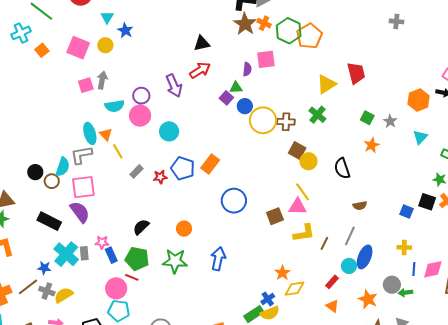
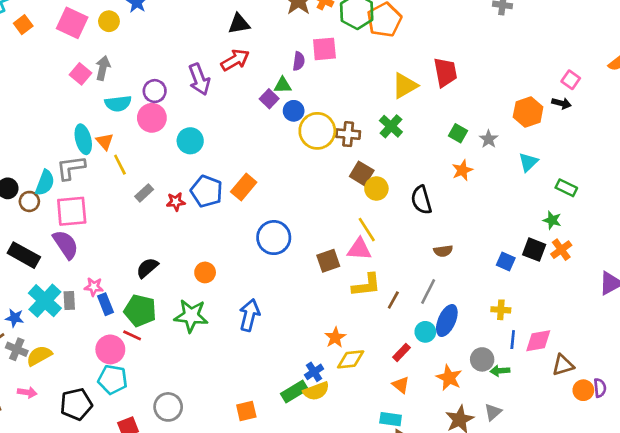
pink square: (86, 85) -> (80, 74), turned -35

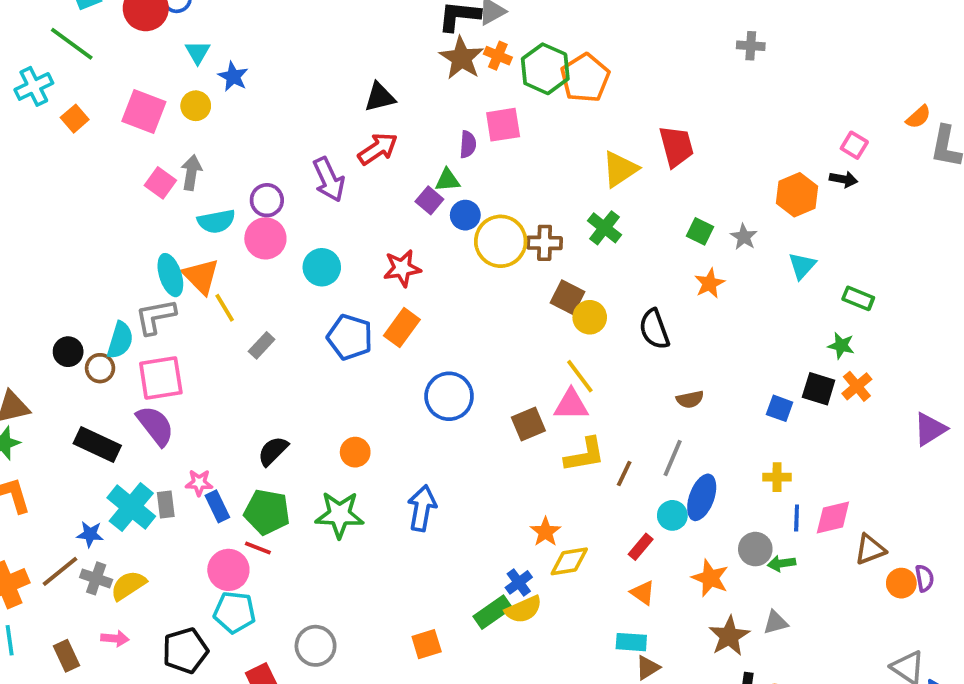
orange triangle: (105, 141) -> (201, 276), size x1.5
red star: (176, 202) -> (402, 268), moved, size x1.4
gray triangle: (493, 412) -> (776, 622), turned 30

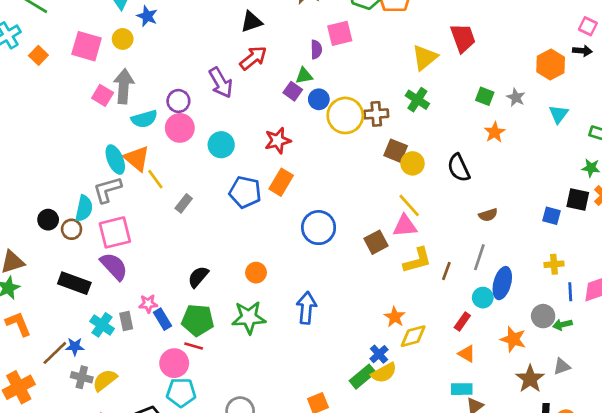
gray arrow: (191, 173) -> (124, 86), size x1.4
cyan cross: (131, 507) -> (102, 325), size x0.7
brown line: (60, 571) -> (55, 353), moved

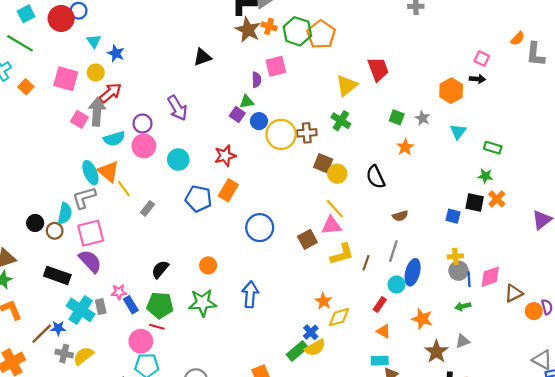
red arrow: (253, 58) -> (110, 93), moved
gray circle: (543, 316) -> (458, 271), moved
cyan cross: (102, 325) -> (81, 310), size x1.4

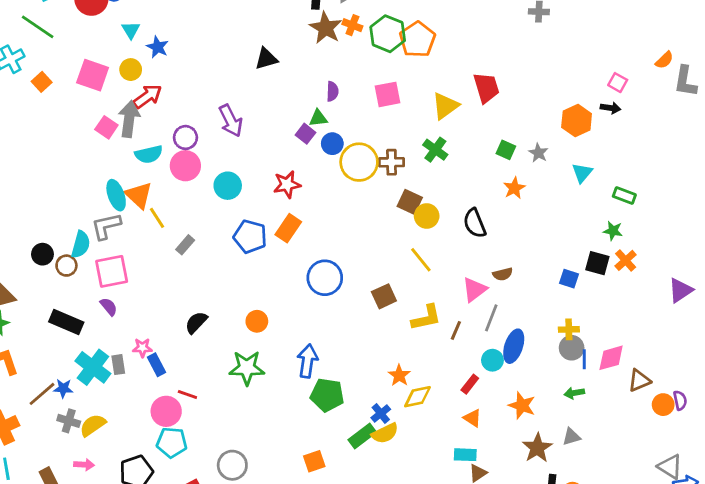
pink square: (276, 66) -> (388, 94), moved
pink triangle: (331, 226) -> (474, 290), moved, turned -35
purple semicircle: (90, 261) -> (109, 307), size x0.6
green pentagon: (160, 305) -> (327, 395), moved

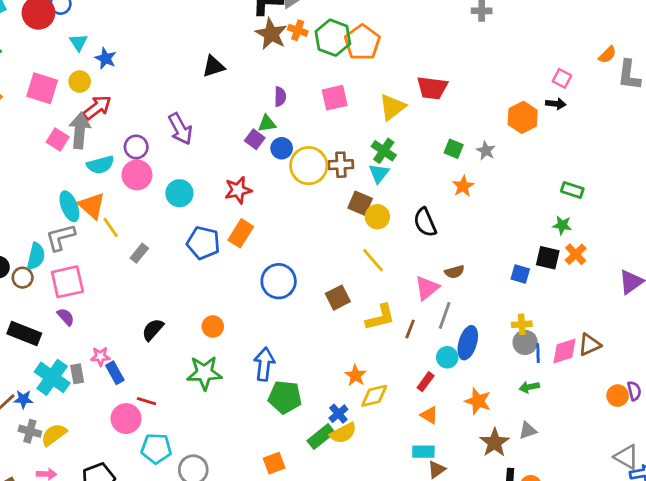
red trapezoid: (486, 88) -> (432, 88), turned 116
cyan triangle: (582, 173) -> (379, 173), moved
brown triangle: (639, 380) -> (589, 345), moved
cyan pentagon: (172, 442) -> (156, 448), moved

